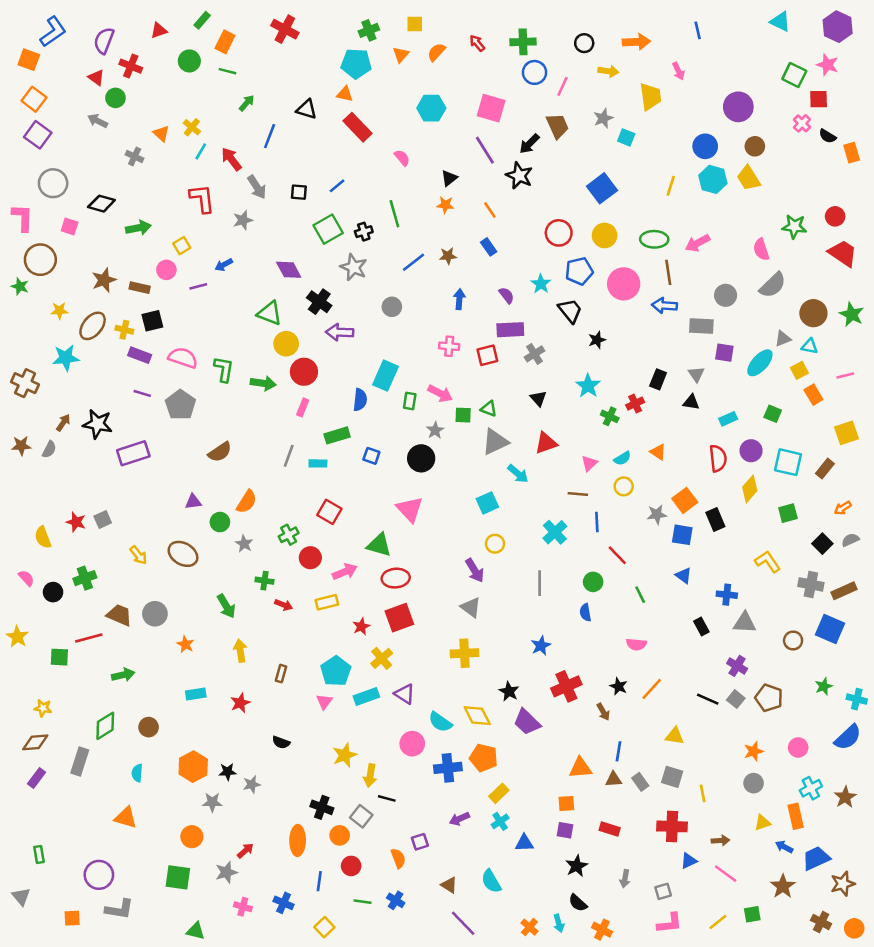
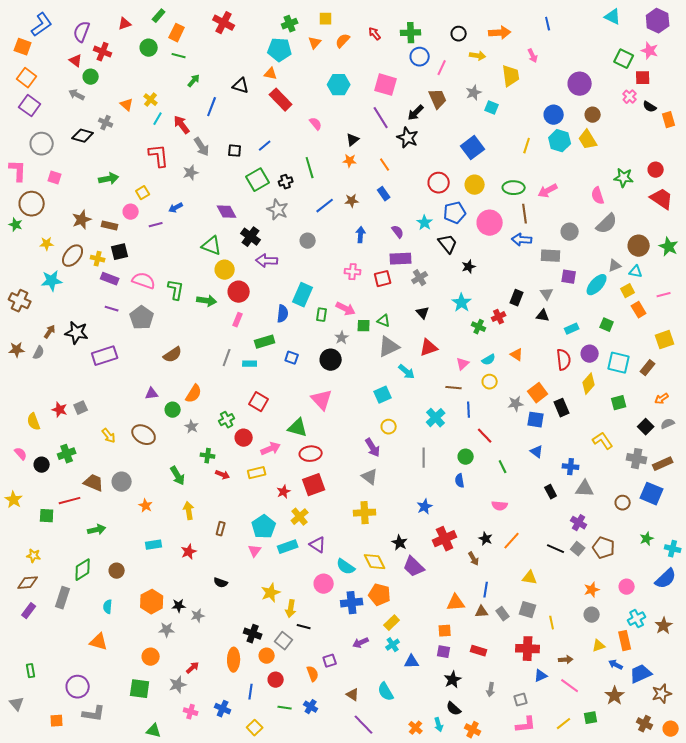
black diamond: (101, 204) -> (83, 136), moved

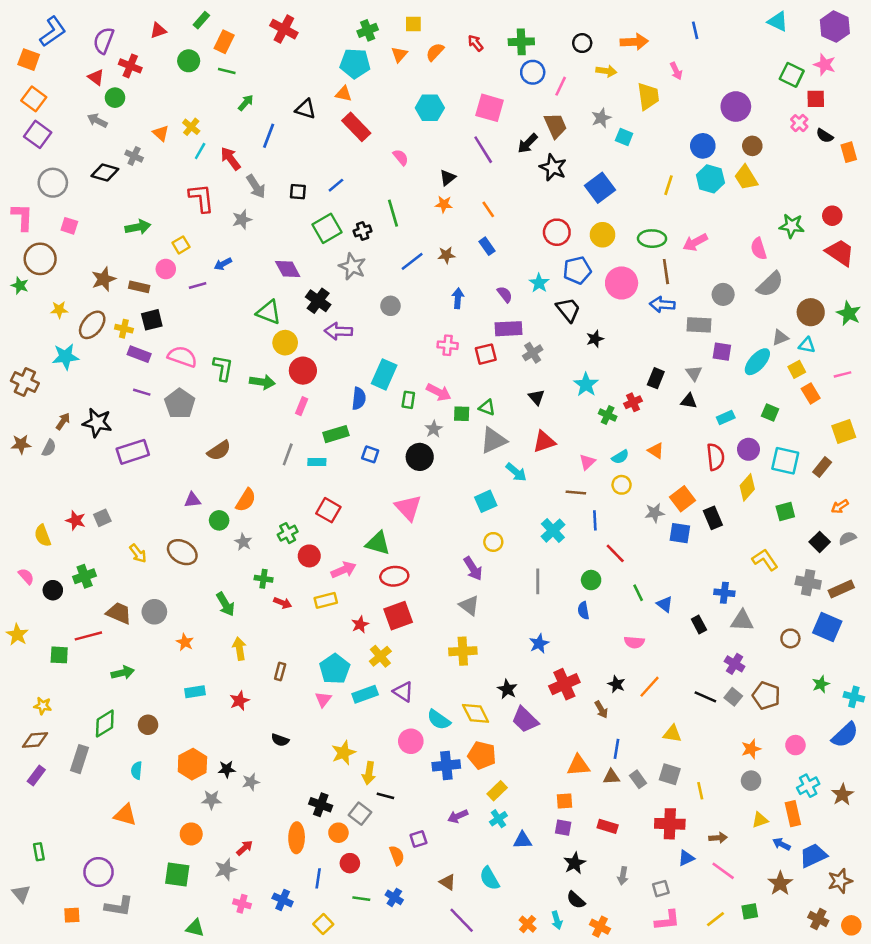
black star: (408, 138) -> (553, 167), moved
blue triangle: (537, 452) -> (665, 604), moved

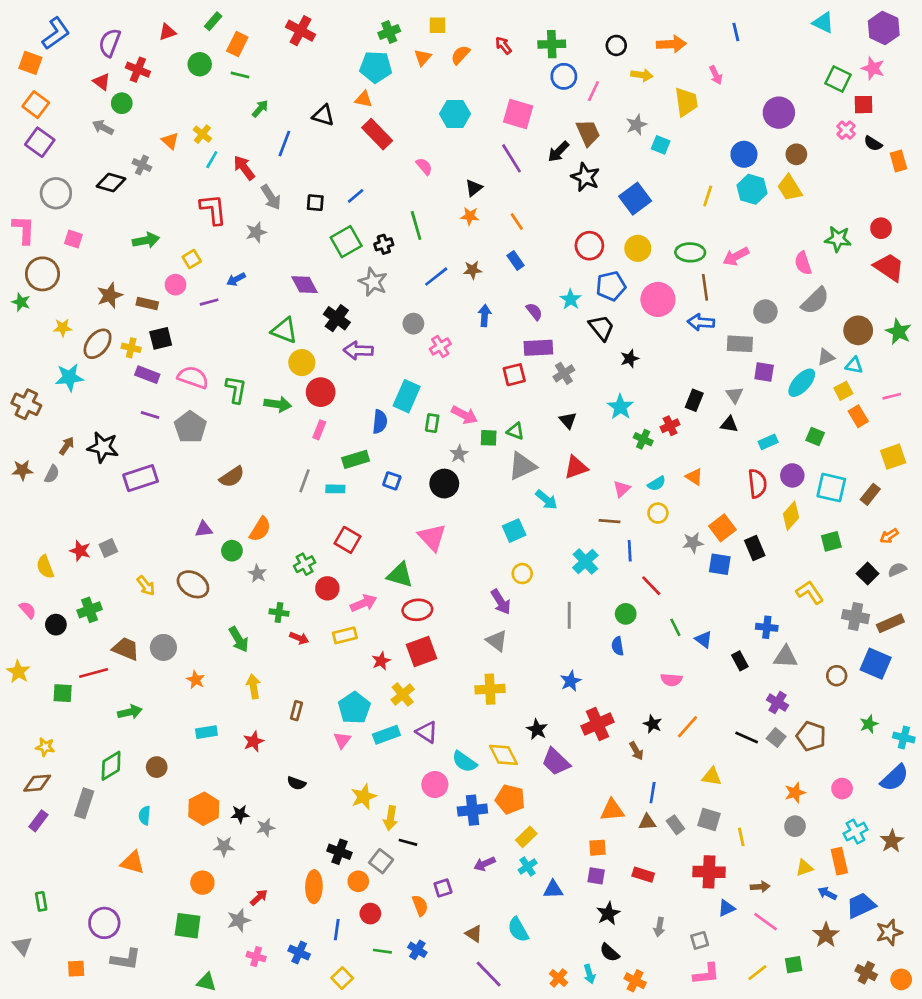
pink cross: (448, 345) -> (440, 346), moved, turned -36

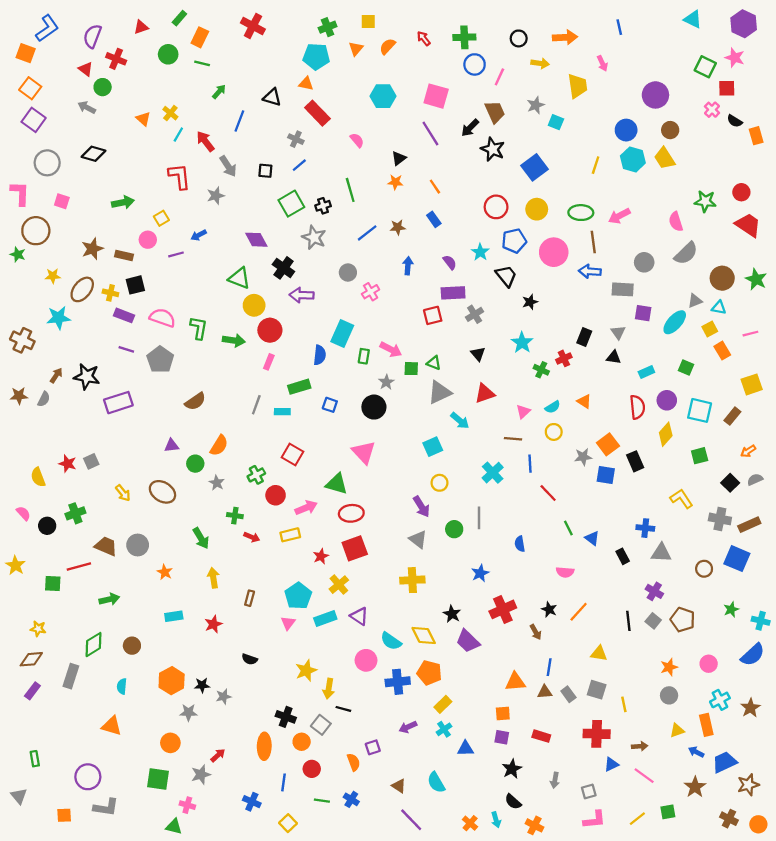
gray cross: (142, 165) -> (296, 139), moved
green circle: (626, 614) -> (454, 529), moved
black line: (747, 738) -> (628, 621), turned 60
pink cross: (256, 957) -> (187, 805), moved

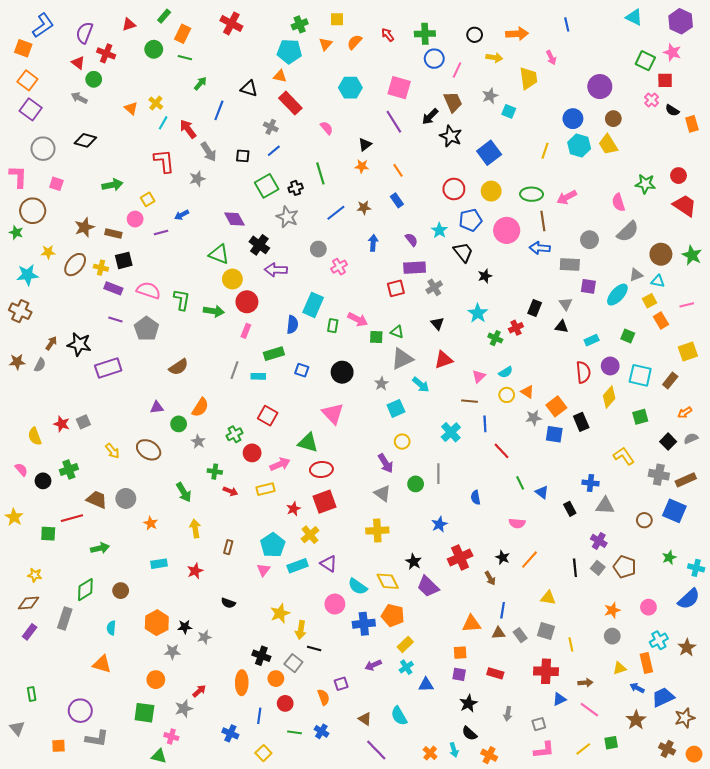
cyan star: (58, 318) -> (27, 275), moved
gray star: (386, 382) -> (381, 384), moved
orange triangle: (584, 401) -> (527, 392), moved

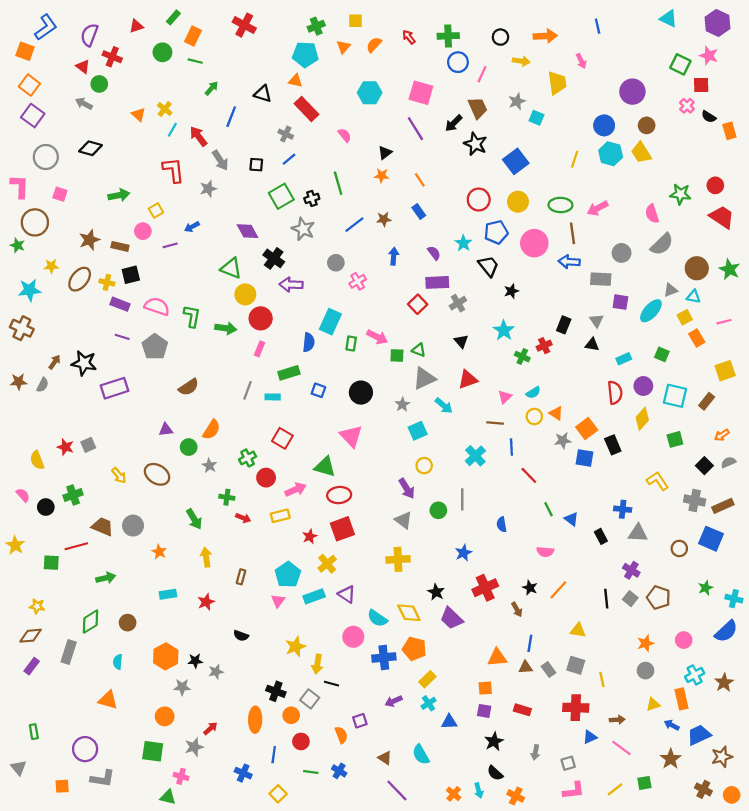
red square: (396, 288) -> (418, 304), turned -30

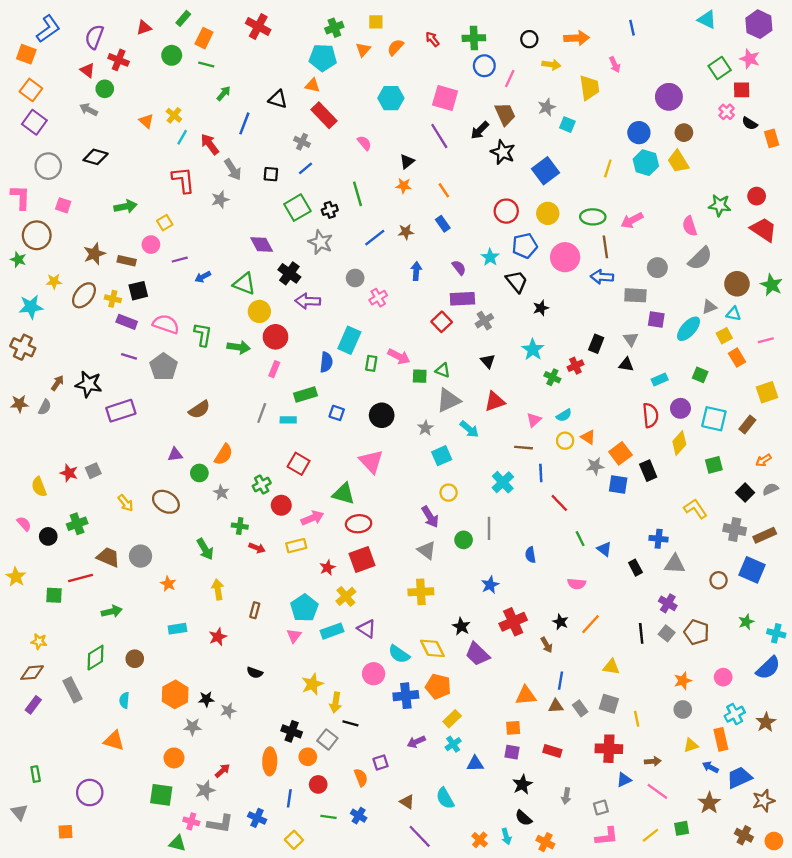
green square: (680, 64) -> (720, 68), turned 30
blue arrow: (192, 227) -> (203, 277), moved
gray rectangle: (69, 652) -> (72, 690), turned -45
gray L-shape: (102, 779) -> (220, 824), moved

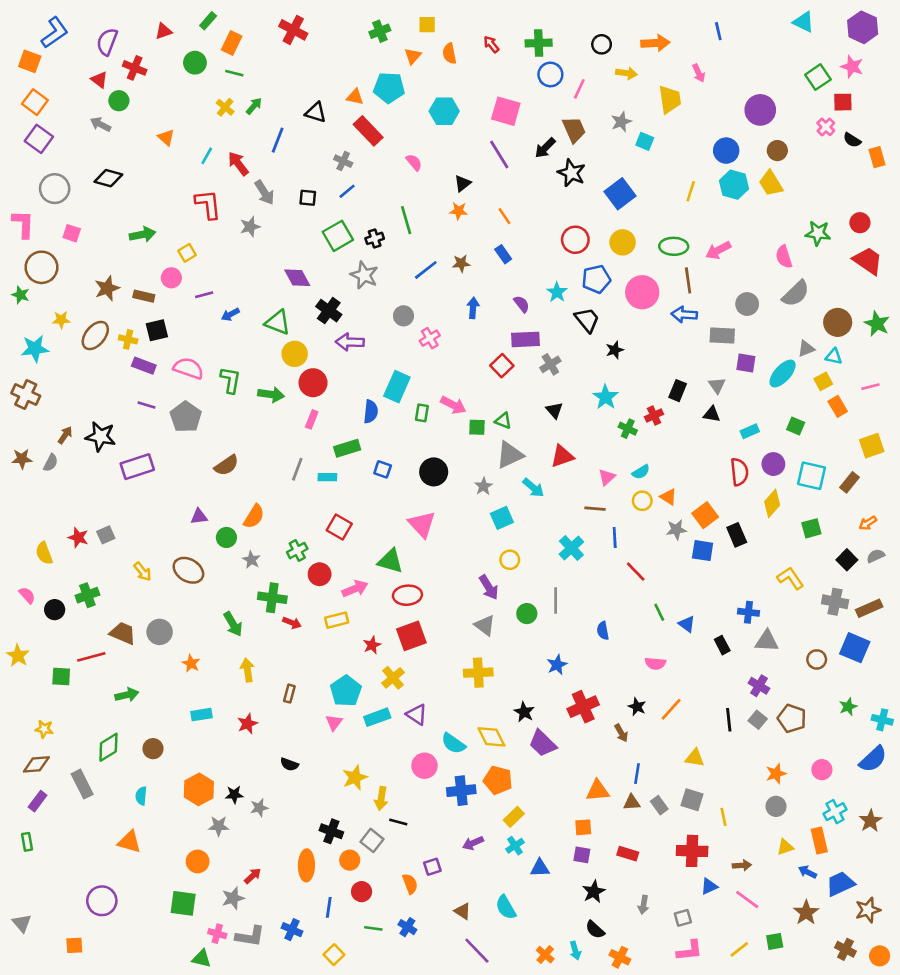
orange semicircle: (395, 47) -> (449, 54), turned -54
cyan pentagon: (323, 58) -> (389, 88), moved
yellow cross: (174, 115) -> (225, 107), moved
green cross: (240, 526) -> (272, 598), size x1.5
green rectangle: (36, 774) -> (27, 842), moved

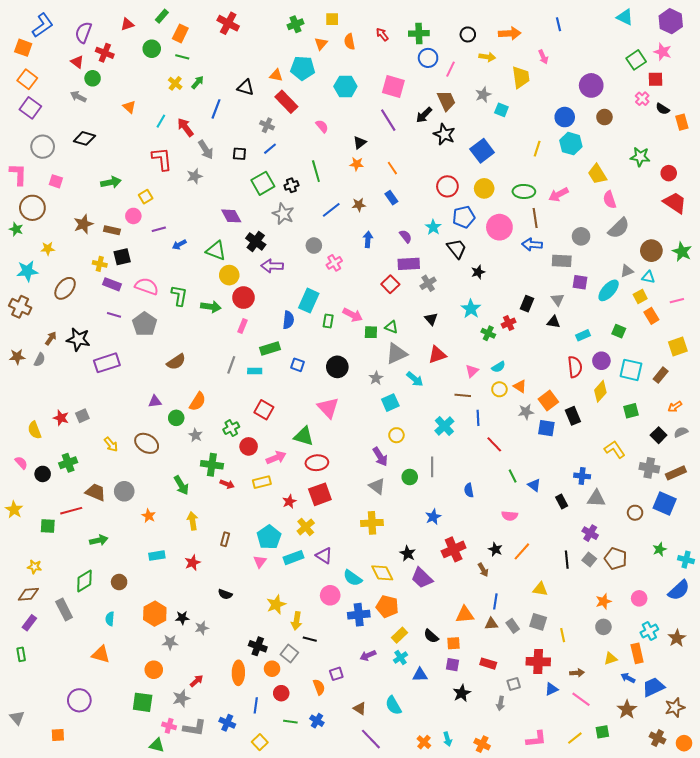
yellow trapezoid: (771, 183) -> (597, 174), moved
green star: (818, 233) -> (640, 157), moved
brown ellipse: (95, 335) -> (65, 288), moved
gray square: (683, 918) -> (514, 684), moved
black semicircle: (595, 930) -> (431, 636), moved

